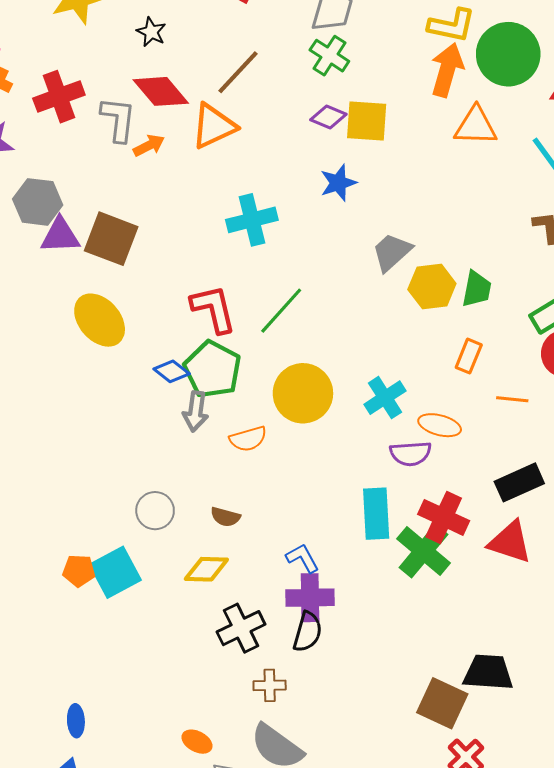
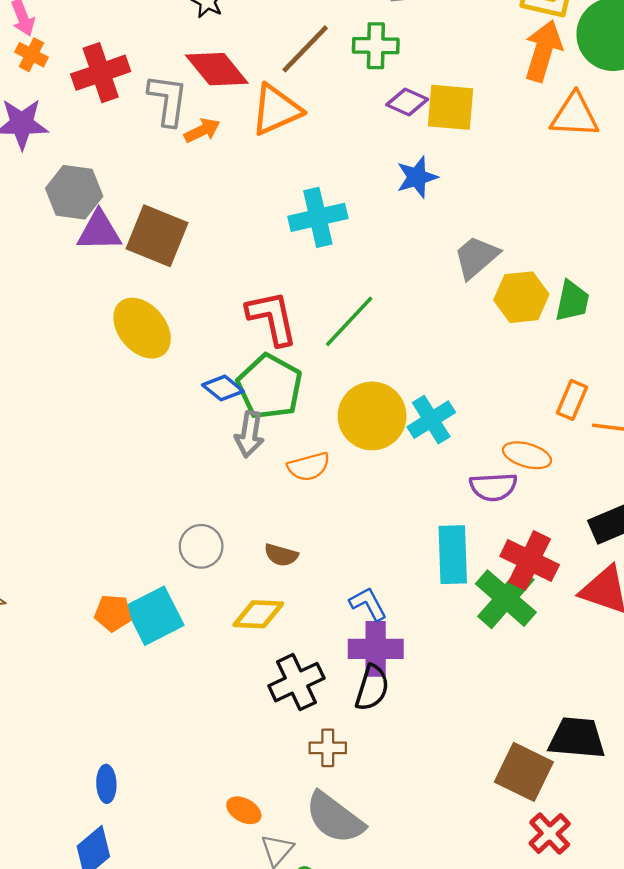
green cross: (329, 56) -> (376, 46), moved, turned -33
orange rectangle: (469, 356) -> (572, 400), moved
cyan cross: (385, 398) -> (431, 420), moved

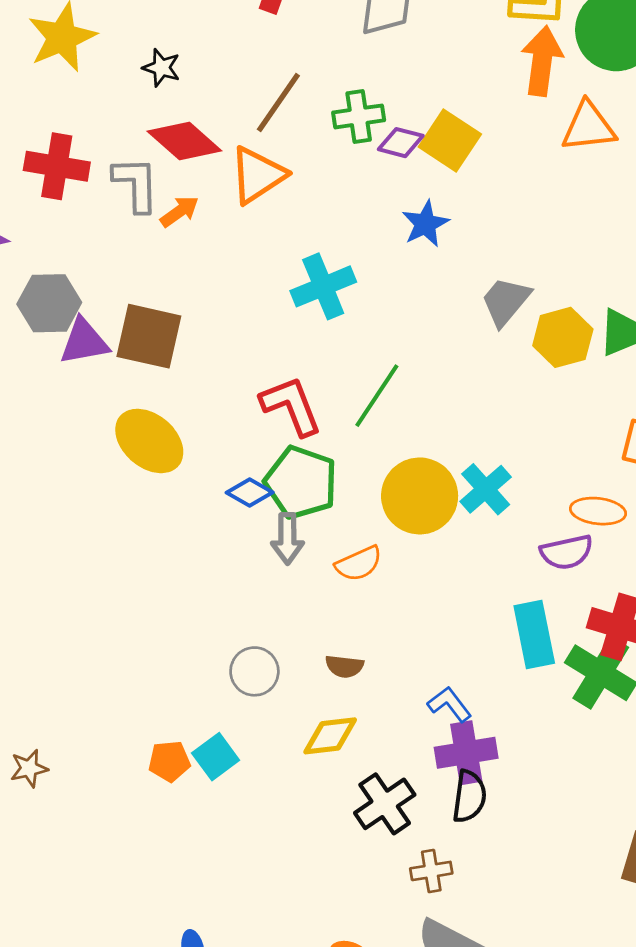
green cross: (376, 46) -> (359, 116), moved
red cross: (101, 73) -> (57, 166), turned 38
yellow square: (450, 107) -> (450, 141), turned 38
cyan square: (154, 616) -> (216, 757), size x0.7

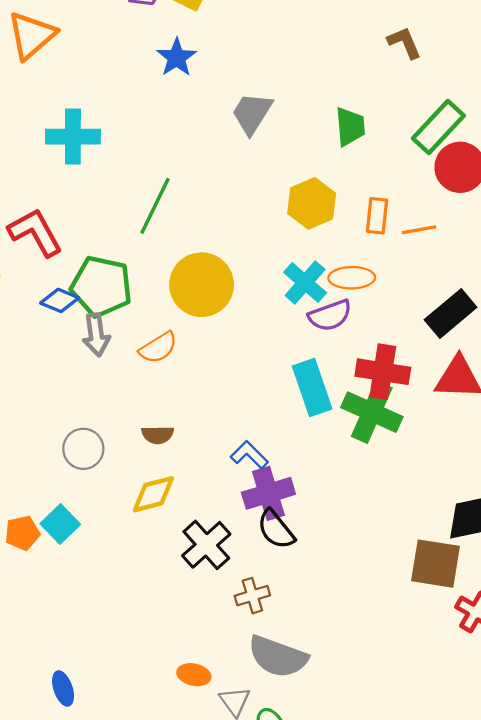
cyan cross: (323, 286) -> (73, 137), moved, turned 30
yellow hexagon: (563, 337) -> (312, 203), moved
red L-shape: (291, 406) -> (35, 232), moved
cyan cross: (486, 489) -> (305, 282), moved
black semicircle: (469, 796) -> (276, 529), turned 141

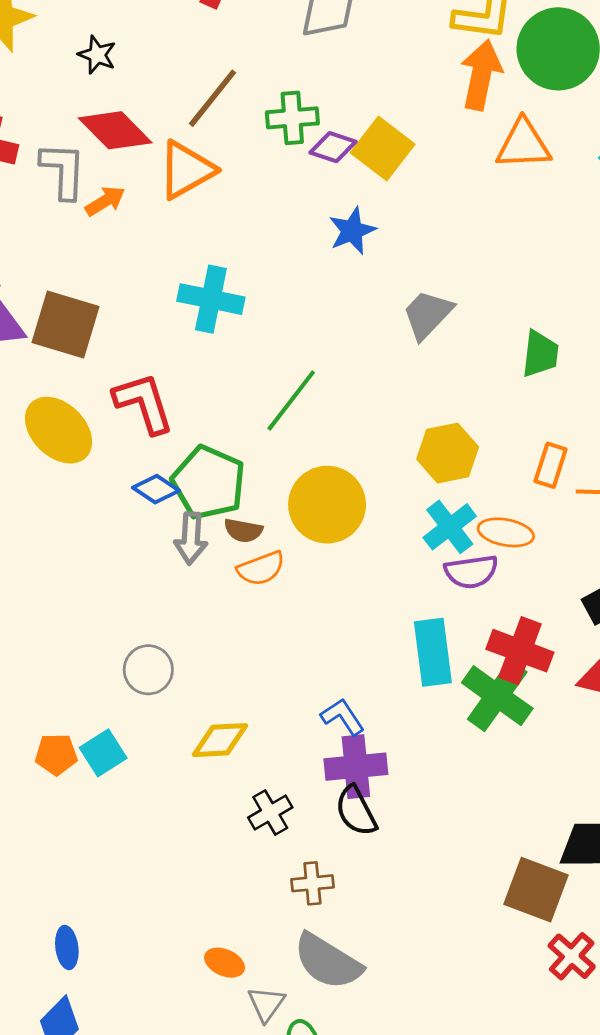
yellow hexagon: (312, 203) -> (448, 453), moved
brown semicircle: (158, 435) -> (243, 530), moved
black cross: (206, 545) -> (270, 812), size x0.7

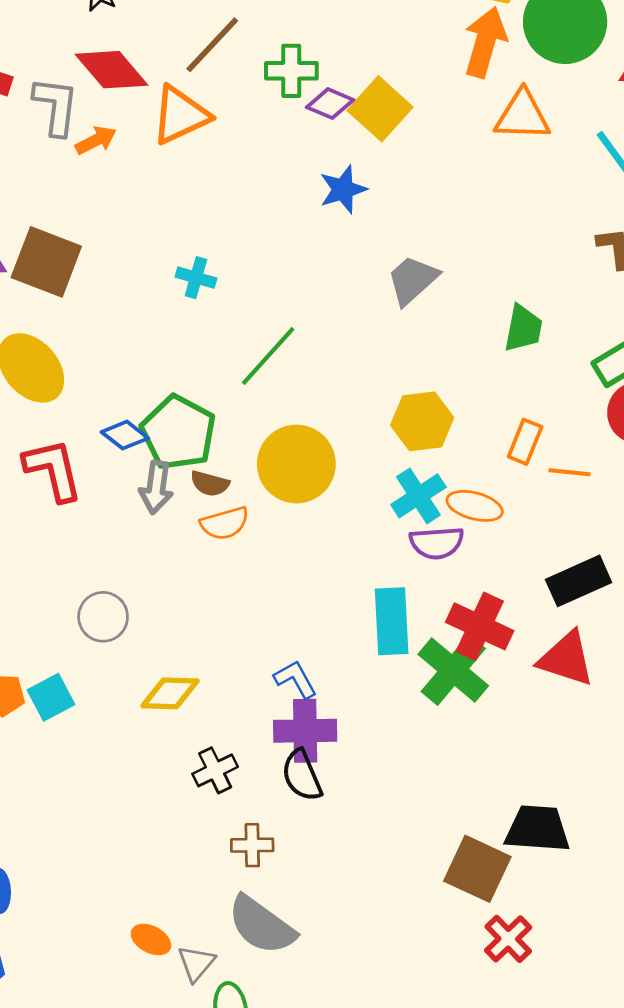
cyan cross: (211, 299) -> (196, 278), moved, size x0.6
red L-shape: (144, 403) -> (53, 470), moved
orange ellipse: (225, 963) -> (151, 939), moved

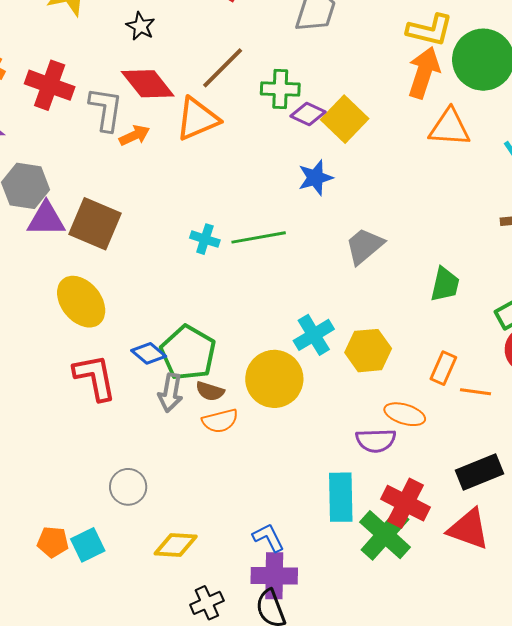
green line: (268, 356) -> (259, 237), moved, turned 36
cyan cross: (418, 496) -> (314, 335), moved

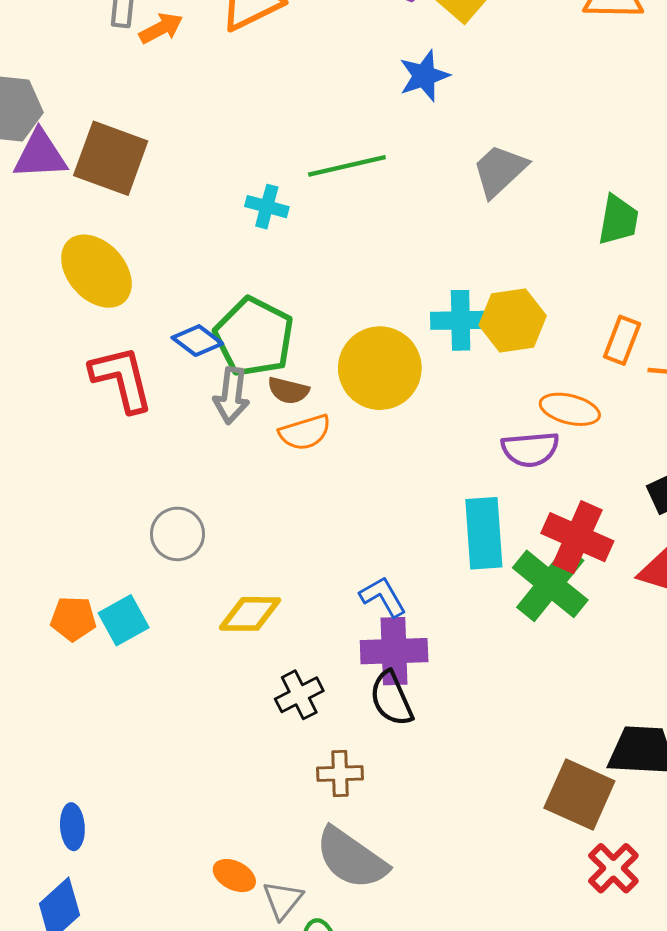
cyan cross: (205, 239) -> (267, 207), moved
cyan cross: (314, 335) -> (461, 320), moved, turned 33

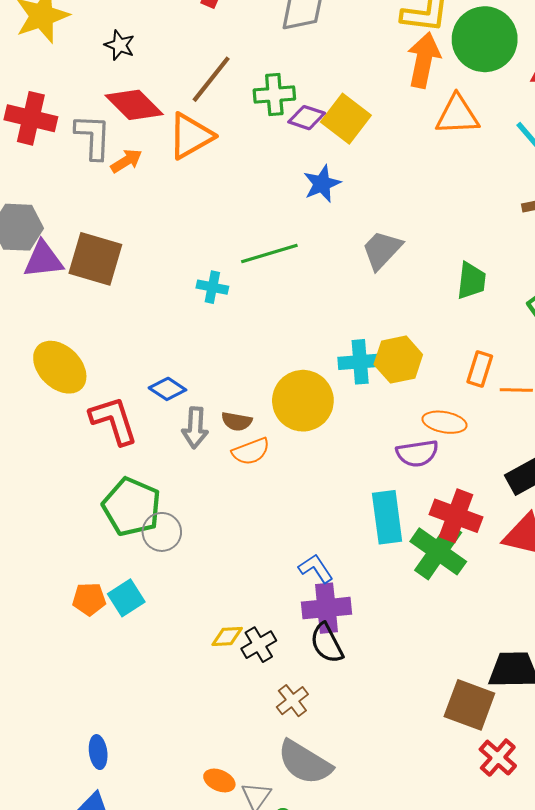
yellow ellipse: (96, 271) -> (60, 367), moved
green pentagon: (254, 337) -> (132, 507), moved
yellow diamond: (250, 614) -> (227, 636), moved, size x0.7
brown cross: (340, 774) -> (292, 701), turned -32

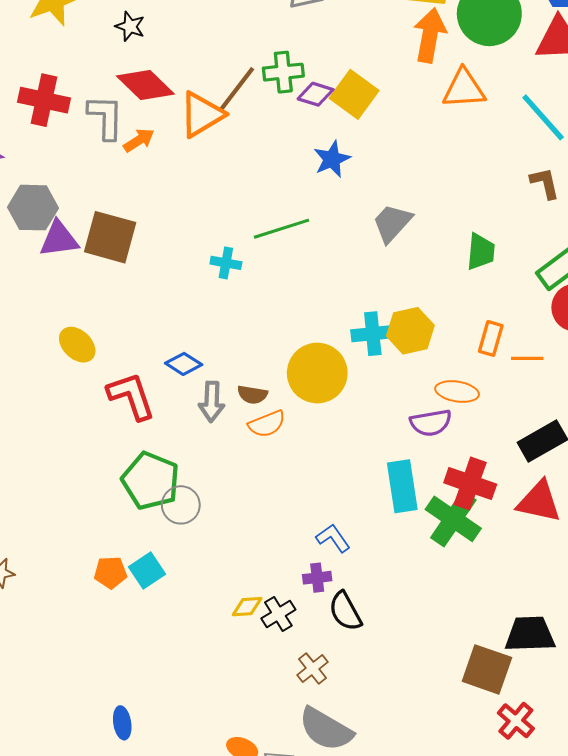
brown line: (211, 79) -> (236, 90), moved
yellow ellipse: (60, 367) -> (77, 345), size x0.7
purple cross: (326, 608) -> (317, 578), moved, size x0.6

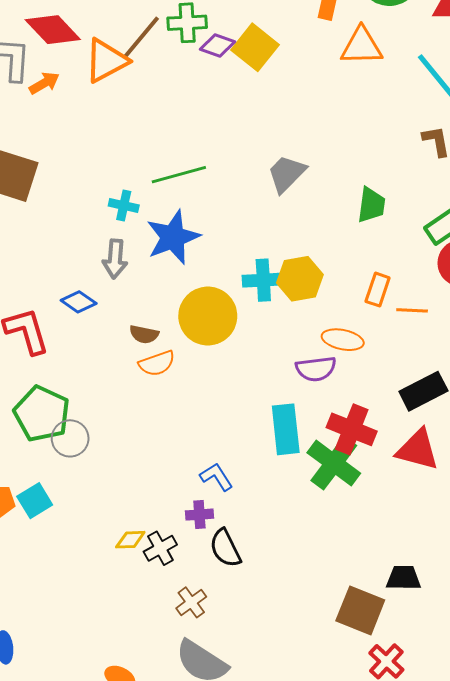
blue star: (332, 159) -> (173, 237), moved, size x1.5
gray arrow: (212, 402) -> (115, 259), moved
black trapezoid: (530, 634) -> (403, 578), size x0.7

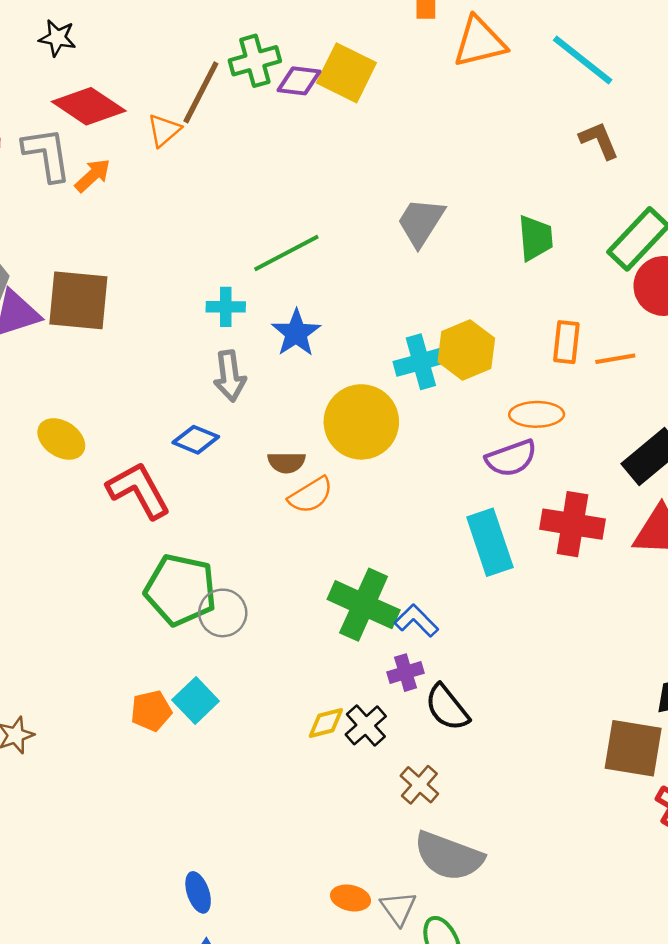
orange triangle: (106, 61) -> (164, 130), size x0.6
blue star: (173, 237) -> (296, 333), size x0.7
green cross: (334, 463) -> (364, 605), moved

